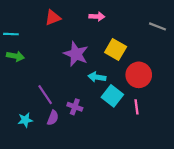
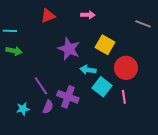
purple cross: (75, 107) -> (68, 97), size x1.5

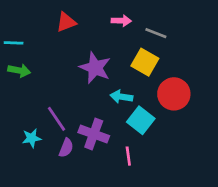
gray line: (143, 24) -> (156, 33), moved
pink line: (124, 97) -> (128, 156), moved
cyan star: (23, 109) -> (32, 138), moved

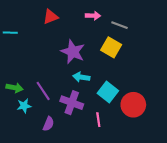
green arrow: (19, 70) -> (15, 88), moved
red circle: (174, 94) -> (133, 105), moved
cyan arrow: (121, 97) -> (81, 77), moved
purple semicircle: (66, 148) -> (48, 124), moved

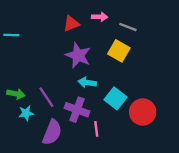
red triangle: (51, 17) -> (71, 24), moved
pink line: (98, 120) -> (96, 129), moved
purple semicircle: (48, 124) -> (52, 132), size x1.6

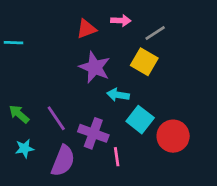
gray line: (128, 27) -> (155, 33), turned -54
cyan arrow: (87, 83) -> (118, 95), moved
green arrow: (16, 94) -> (19, 114), turned -150
cyan star: (26, 113) -> (25, 148), moved

